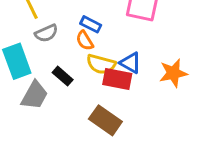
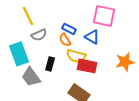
blue triangle: (130, 63) -> (92, 37), moved
black rectangle: (63, 76) -> (50, 64), turned 64
gray trapezoid: (35, 95) -> (31, 77), turned 115

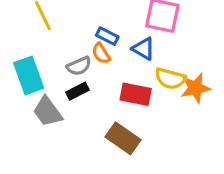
gray semicircle: (39, 35) -> (79, 66), moved
yellow semicircle: (76, 56) -> (170, 79), moved
black rectangle: (50, 64) -> (77, 91), turned 48

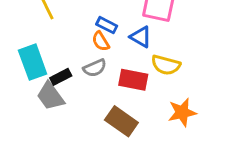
gray semicircle: (79, 66) -> (95, 68), moved
orange star: (195, 88) -> (182, 112), moved
black rectangle: (77, 91) -> (61, 77), moved

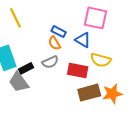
brown rectangle: (121, 121) -> (89, 93), moved, turned -50

